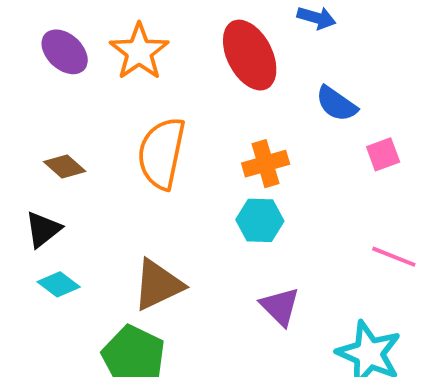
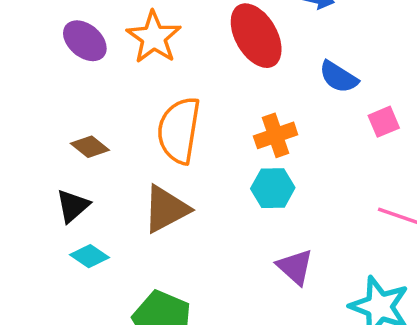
brown triangle: (158, 285) -> (166, 209), moved

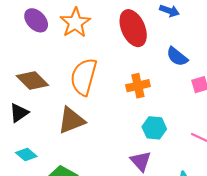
brown diamond: (90, 147) -> (32, 81), size x1.5
cyan hexagon: (273, 188) -> (154, 128), moved
cyan diamond: (89, 256) -> (26, 155), moved

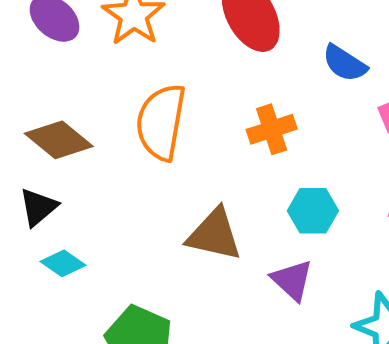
brown triangle: (71, 120) -> (214, 235), moved, turned 40
cyan diamond: (26, 155) -> (63, 263), moved

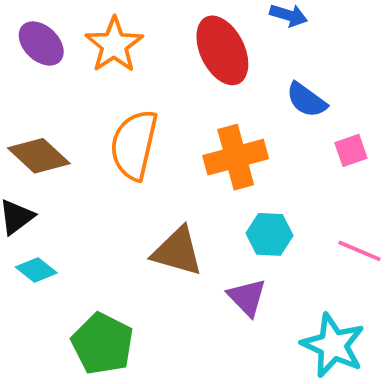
orange cross: (272, 129) -> (236, 157), size x1.4

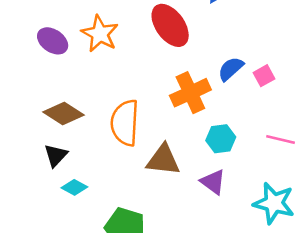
blue semicircle: (306, 100) -> (231, 69), moved, turned 112
orange semicircle: (134, 145) -> (125, 123), moved

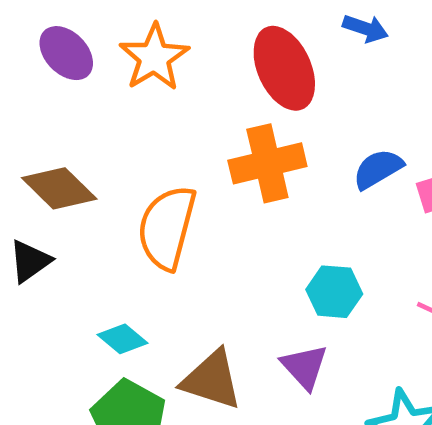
orange cross: (190, 93) -> (267, 163), moved
brown triangle: (163, 160) -> (212, 380), moved
cyan diamond: (74, 187) -> (122, 339), moved

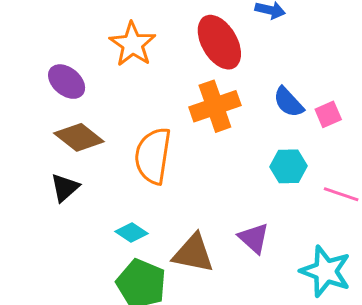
purple ellipse: (66, 53) -> (67, 82), moved
blue semicircle: (378, 169) -> (288, 102), turned -96
cyan hexagon: (334, 292) -> (288, 166), moved

